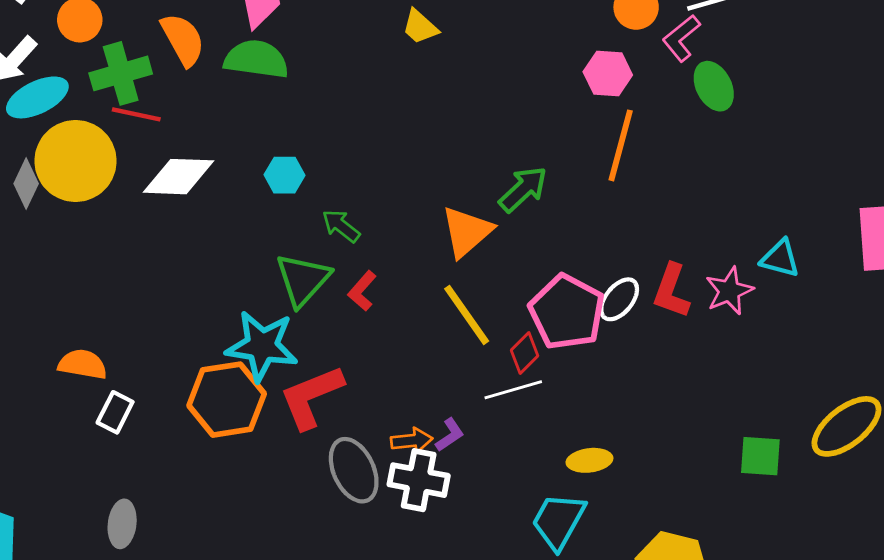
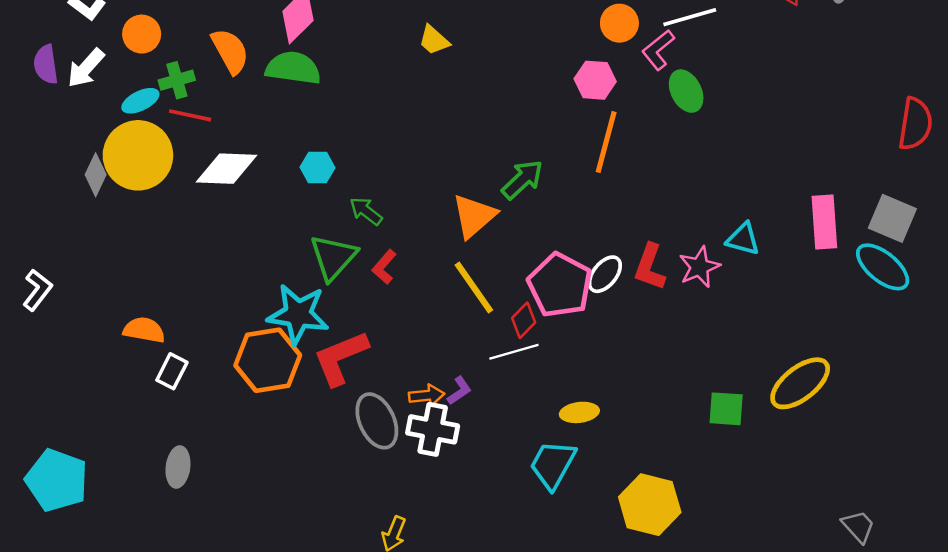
green cross: (121, 73) -> (177, 80), size x0.7
cyan ellipse: (37, 97) -> (140, 101), moved, size x0.7

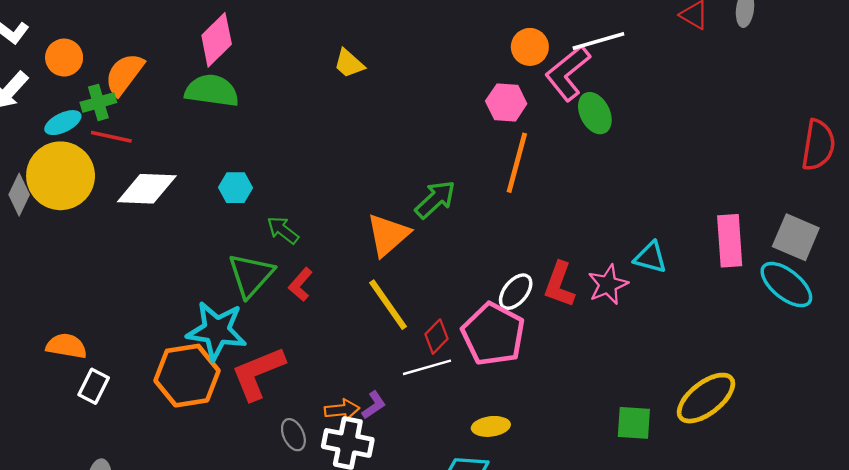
pink L-shape: (658, 50) -> (568, 73), size x1.4
orange semicircle: (230, 51) -> (124, 74), moved, turned -114
pink pentagon: (560, 285) -> (493, 334), moved
gray ellipse: (377, 421) -> (293, 435), size x0.6

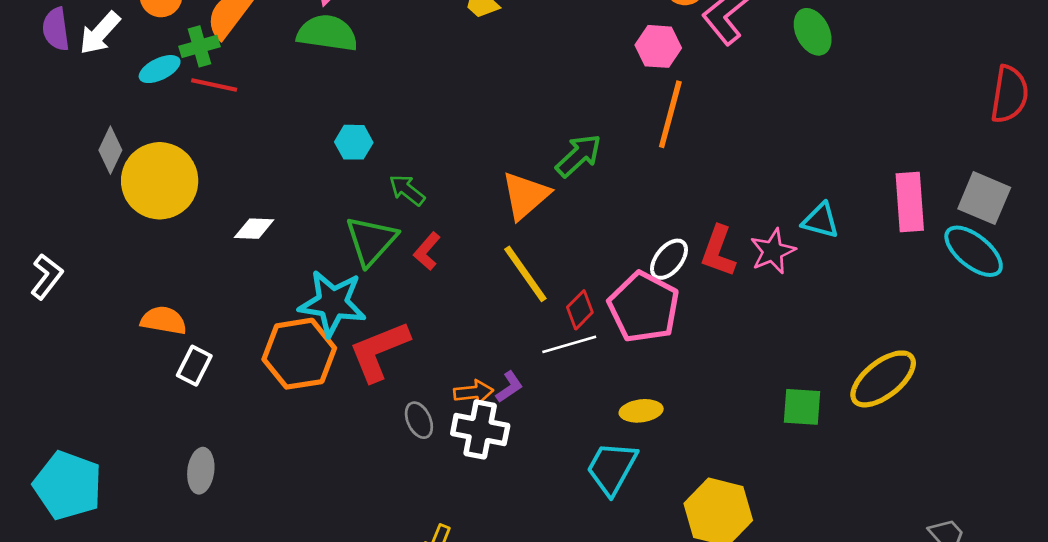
green ellipse: (595, 113) -> (813, 32), moved
yellow circle: (61, 176) -> (160, 181), moved
white diamond: (147, 189) -> (254, 229), moved, size x0.6

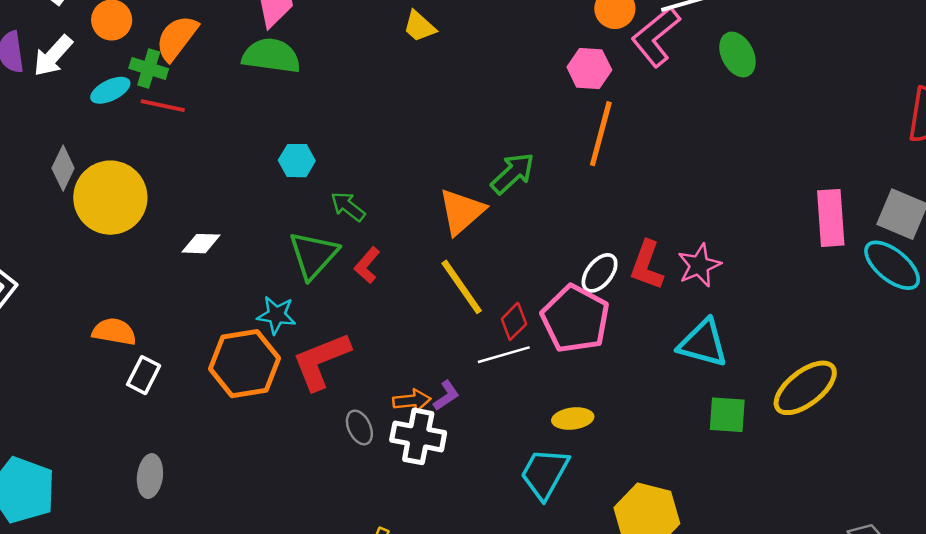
green cross: (200, 46) -> (149, 69), turned 33
cyan triangle: (821, 221) -> (703, 343), moved, size x1.4
cyan star: (333, 303) -> (276, 315), size x0.6

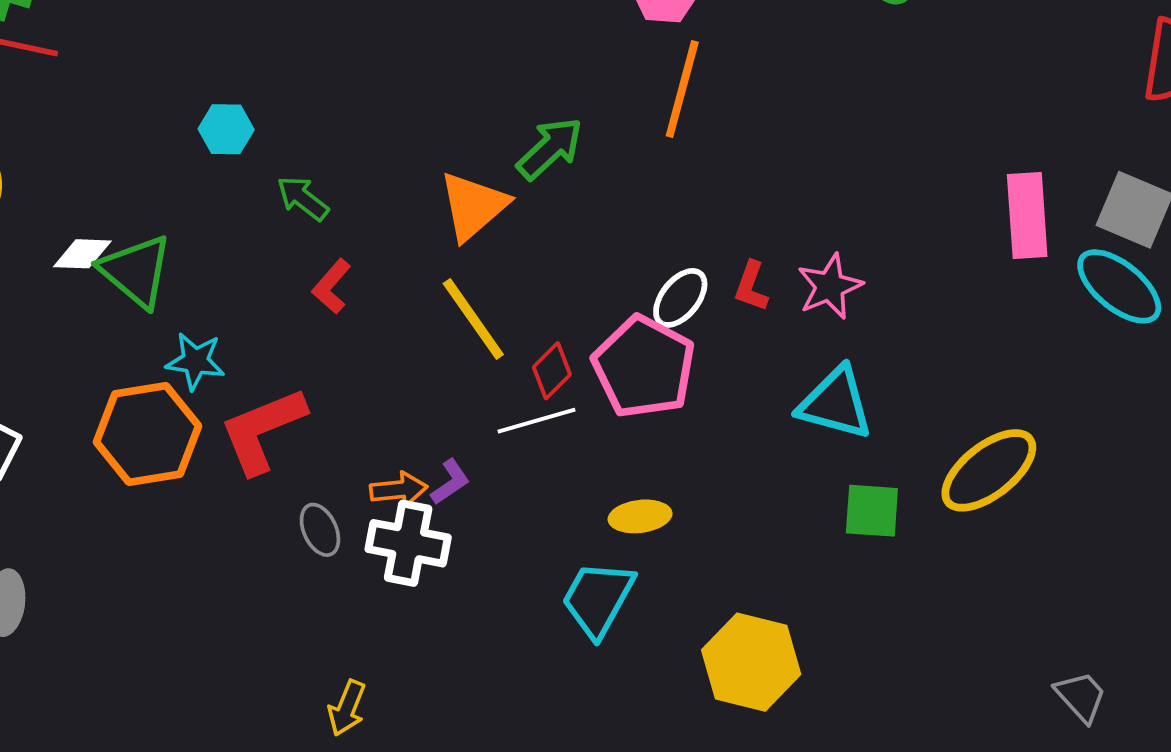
green triangle: (313, 255) -> (136, 271), moved, turned -32
red L-shape: (647, 265) -> (751, 286), size x0.7

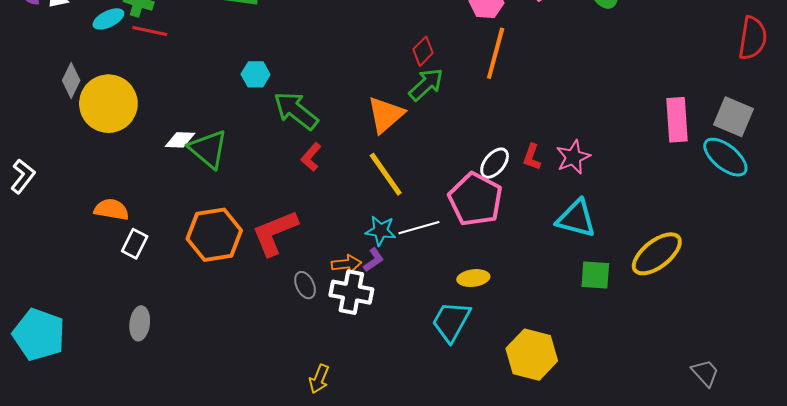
green arrow: (303, 198) -> (296, 111), size x1.6
cyan star: (195, 361) -> (381, 231), moved
red diamond: (552, 371) -> (423, 51), moved

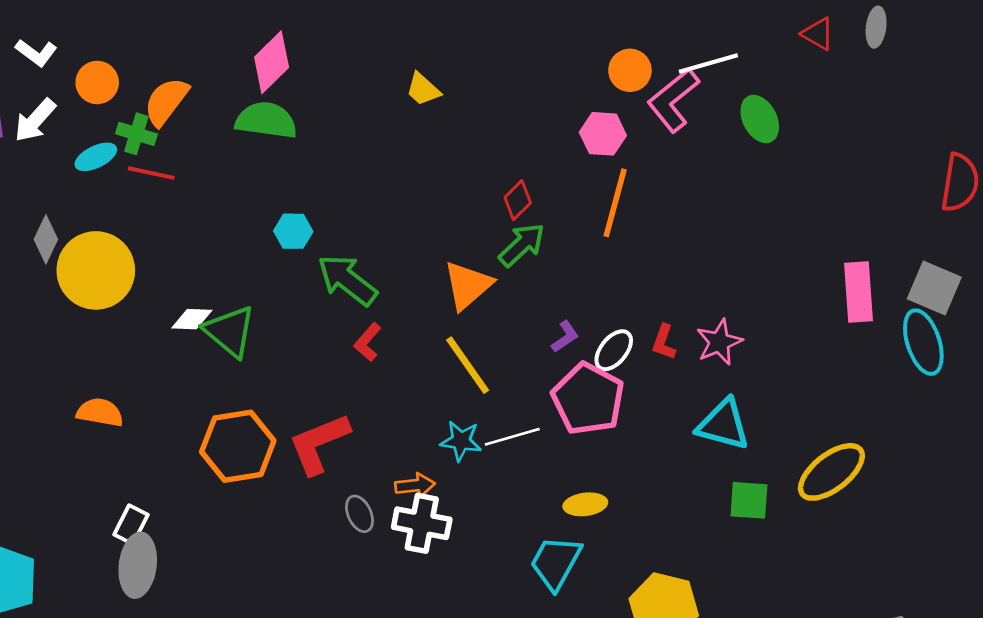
cyan ellipse: (725, 157) -> (923, 342), turned 33
white rectangle: (135, 244) -> (131, 525), moved
purple L-shape: (374, 260) -> (565, 337), moved
gray ellipse: (140, 323) -> (138, 565), size x1.4

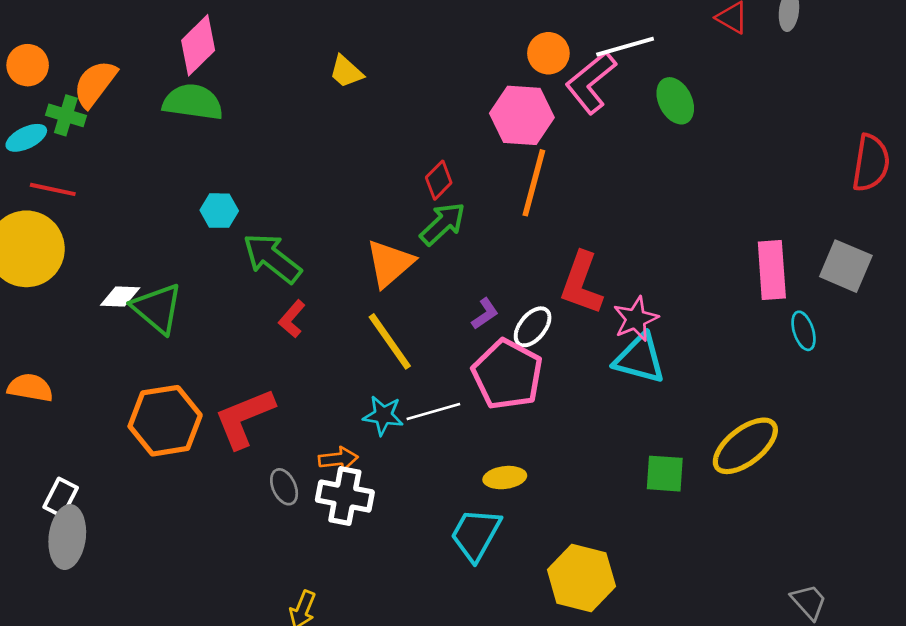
pink hexagon: (603, 134) -> (522, 115), size x1.4
red line: (151, 173) -> (53, 189), moved
red L-shape: (664, 342) -> (581, 283), moved, size x1.8
cyan ellipse: (923, 342) -> (804, 331), moved, size x0.6
cyan triangle: (723, 425) -> (640, 359), moved

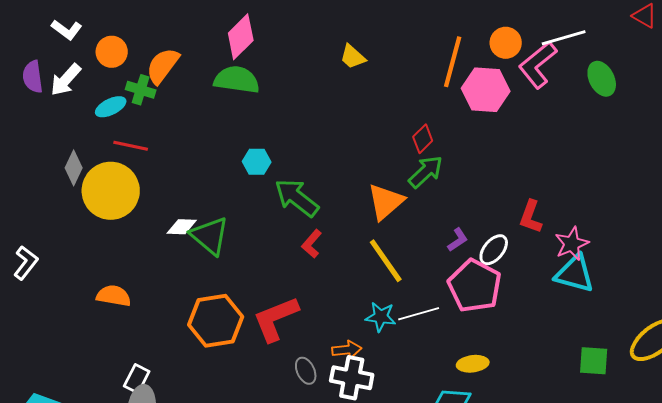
orange line: (534, 183) -> (453, 62), moved
red L-shape: (581, 283) -> (531, 217), size x0.7

